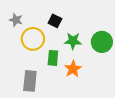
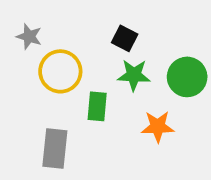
black square: (55, 21) -> (125, 38), moved
orange star: (73, 69) -> (158, 127), moved, turned 30

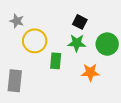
black square: (125, 38) -> (80, 22), moved
gray rectangle: (55, 149) -> (15, 81), moved

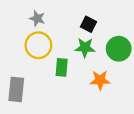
gray star: (17, 21) -> (37, 18), moved

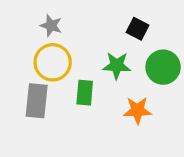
black square: (88, 24) -> (137, 29), moved
gray rectangle: (16, 89) -> (37, 101), moved

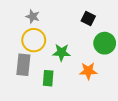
green star: (117, 66) -> (61, 52), moved
green rectangle: (85, 93) -> (48, 78), moved

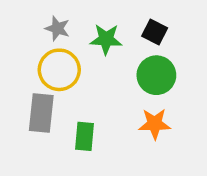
green circle: (105, 43) -> (156, 75), moved
green star: (61, 52) -> (106, 39), moved

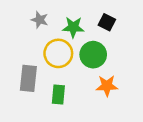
yellow circle: (59, 70) -> (58, 53), moved
green circle: (156, 75) -> (93, 55), moved

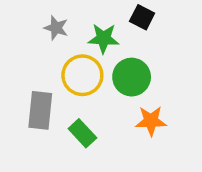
black square: (107, 22) -> (142, 17), moved
green rectangle: (58, 94) -> (82, 133), turned -48

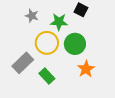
gray rectangle: (40, 110) -> (23, 63), turned 40
orange star: (151, 121) -> (86, 69), turned -30

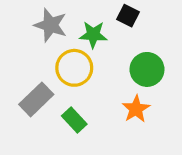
gray star: (32, 16) -> (51, 25), size x1.5
green circle: (75, 44) -> (147, 69), moved

